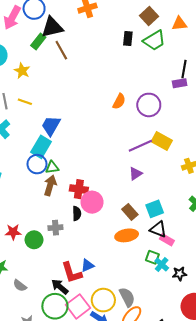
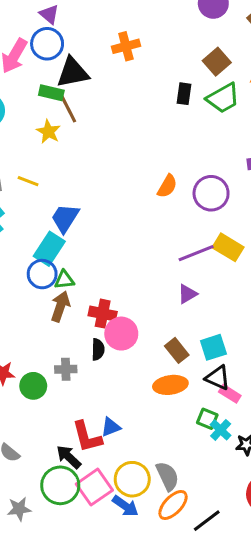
green rectangle: (38, 41) -> (51, 93), turned 63
brown line: (61, 50) -> (68, 108), moved
yellow star: (22, 71) -> (48, 132), moved

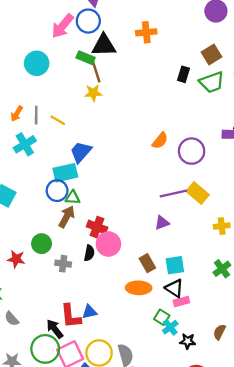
yellow star: (48, 132) -> (93, 93), moved, turned 30
cyan rectangle: (49, 249) -> (65, 173), turned 35
green circle: (33, 386) -> (42, 244), moved
pink rectangle: (230, 394) -> (181, 301), turned -56

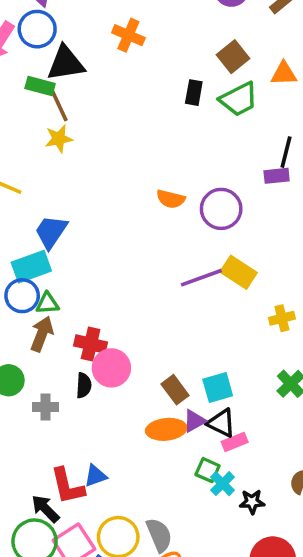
orange cross: (146, 32) -> (128, 35), turned 36
orange semicircle: (160, 141) -> (171, 199), turned 72
purple triangle: (162, 223) -> (194, 421), moved

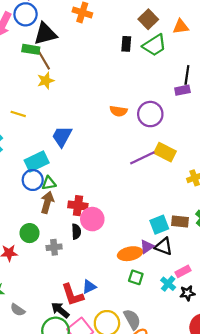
blue trapezoid: (51, 232) -> (62, 136), moved
brown rectangle: (175, 390) -> (180, 221), moved, turned -42
pink rectangle: (235, 442) -> (183, 271), moved
green square: (208, 470) -> (136, 277), moved

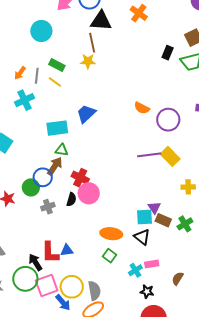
green rectangle: (31, 49) -> (57, 65), moved
blue circle: (33, 180) -> (43, 177), moved
gray cross: (54, 247) -> (48, 207), turned -32
purple triangle: (147, 247) -> (154, 208), moved, turned -48
black star: (187, 293) -> (147, 292), moved

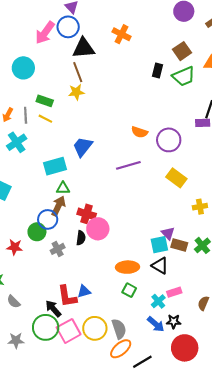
purple line: (149, 155) -> (128, 165), moved
blue arrow: (63, 302) -> (156, 324), moved

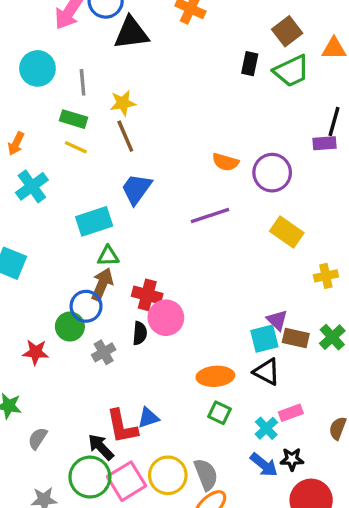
brown line: (78, 72) -> (125, 136), moved
gray line: (26, 115) -> (83, 82), moved
gray semicircle: (14, 302) -> (38, 438), turned 80

